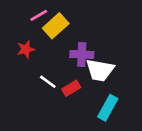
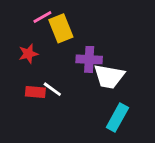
yellow rectangle: (56, 26) -> (61, 28), turned -70
red rectangle: (71, 88) -> (35, 92), moved, turned 36

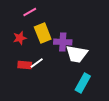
yellow rectangle: (61, 28) -> (43, 33), moved
white line: (52, 89) -> (37, 63), turned -72

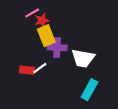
red star: (20, 38) -> (42, 20), moved
purple cross: (63, 42) -> (57, 47), moved

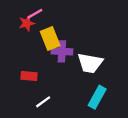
red star: (42, 20) -> (27, 23), moved
white line: (40, 68) -> (43, 102), moved

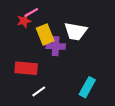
white trapezoid: (90, 63) -> (76, 31), moved
red rectangle: (29, 76) -> (26, 68), size x1.5

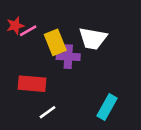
pink line: (31, 12) -> (28, 31), moved
red star: (24, 21) -> (15, 26), moved

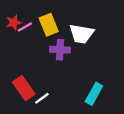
yellow rectangle: (55, 42) -> (49, 25), moved
red rectangle: (32, 84) -> (24, 88), moved, turned 50

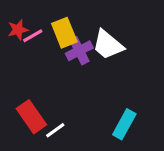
white trapezoid: (81, 34) -> (108, 45), turned 30
purple cross: (60, 50) -> (79, 51), moved, turned -30

